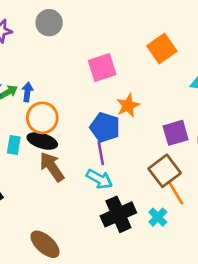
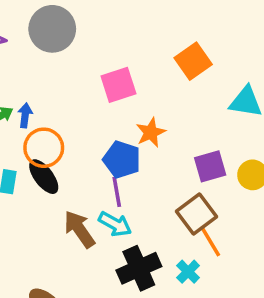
gray circle: (49, 23) -> (52, 29), size x1.4
black ellipse: (42, 141) -> (44, 177), turned 36
brown arrow: (52, 167) -> (79, 229), moved

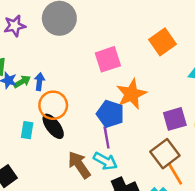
orange star: (151, 132) -> (131, 94), size x1.4

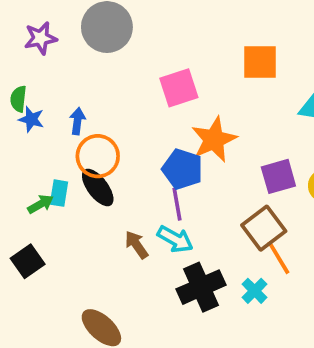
orange square: (162, 42) -> (260, 62), turned 35
green arrow: (22, 82) -> (41, 204), moved
brown arrow: (79, 165) -> (136, 245), size x0.7

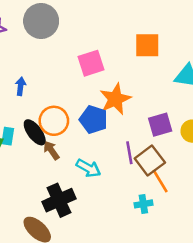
orange circle: (98, 156) -> (54, 121), moved
purple line: (177, 204) -> (129, 153), moved
brown arrow: (136, 245) -> (51, 150), moved
black cross: (201, 287) -> (59, 200), moved
cyan cross: (255, 291) -> (143, 204), turned 36

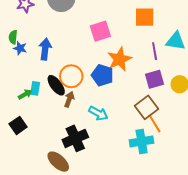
blue arrow: (21, 86) -> (45, 49), size x1.5
brown arrow: (51, 150) -> (69, 99), turned 56
purple line: (129, 153) -> (155, 51), moved
cyan cross: (143, 204) -> (142, 141), size x1.6

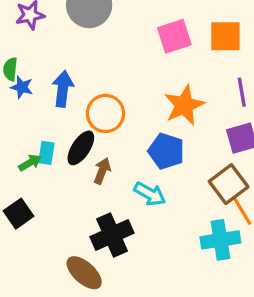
pink square: (100, 31) -> (174, 36), moved
blue pentagon: (102, 75) -> (166, 151), moved
orange circle: (71, 76) -> (105, 113), moved
black ellipse: (56, 85) -> (81, 148), turned 70

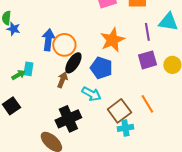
blue arrow: (63, 89) -> (48, 40), moved
black ellipse: (81, 148) -> (73, 63), moved
brown square: (229, 184) -> (119, 111), moved
cyan cross: (220, 240) -> (125, 128), moved, size x0.7

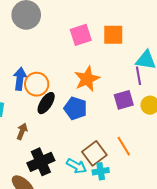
purple line: (147, 32) -> (138, 76), moved
brown arrow: (62, 80) -> (22, 131), moved
cyan arrow: (91, 94) -> (77, 166), moved

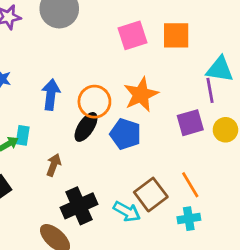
orange circle: (37, 84) -> (94, 102), moved
cyan cross: (101, 171) -> (189, 219), moved

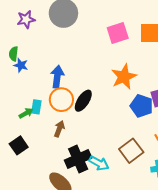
orange circle: (94, 102) -> (61, 100), moved
blue pentagon: (125, 134) -> (142, 106), moved
cyan arrow: (127, 211) -> (99, 163), moved

